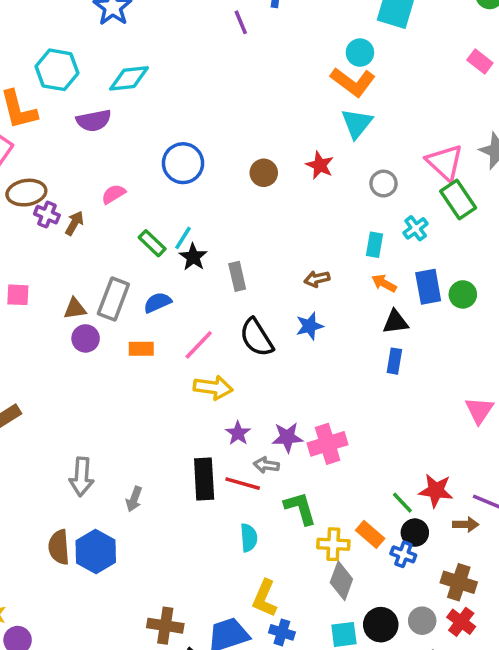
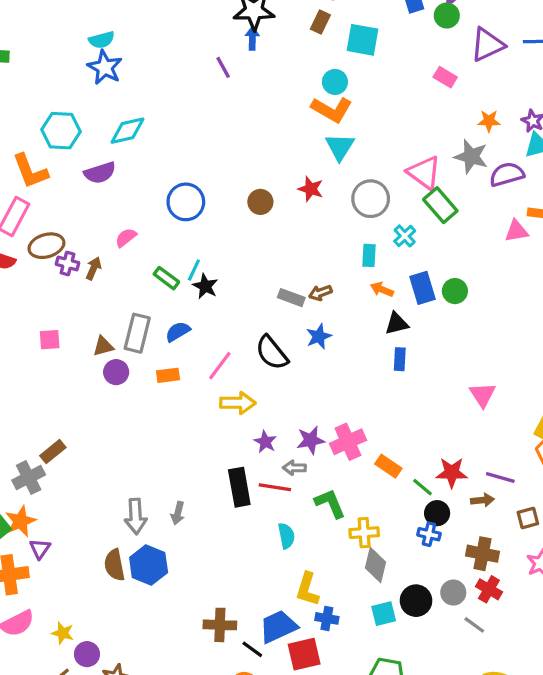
gray circle: (383, 184) -> (371, 199), size x1.5
gray rectangle: (237, 276) -> (291, 298), moved, turned -50
gray arrow: (82, 477) -> (136, 516), moved
orange rectangle: (370, 534) -> (388, 466), moved

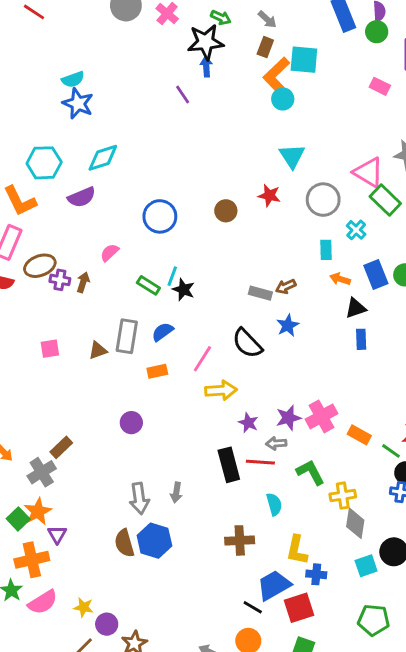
orange L-shape: (332, 110) -> (276, 75), moved, turned 111
purple circle: (116, 372) -> (131, 423), moved
brown cross: (220, 625) -> (240, 540), moved

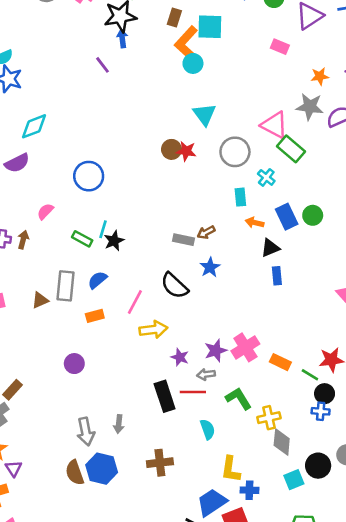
brown circle: (226, 211) -> (171, 149), moved
black star: (183, 290) -> (114, 241), turned 30
brown cross: (240, 540) -> (160, 463), moved

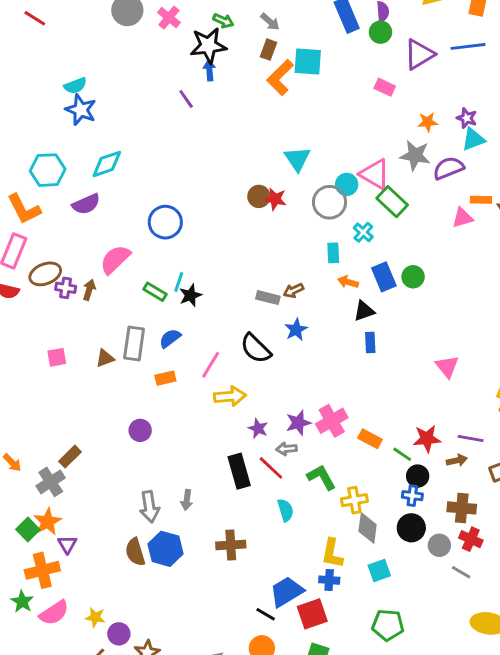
cyan circle: (193, 63) -> (347, 184), moved
pink semicircle: (45, 211) -> (115, 259), size x1.6
red line: (193, 392) -> (271, 468), turned 40
black circle: (318, 466) -> (411, 528), moved
yellow L-shape: (231, 469) -> (332, 553), moved

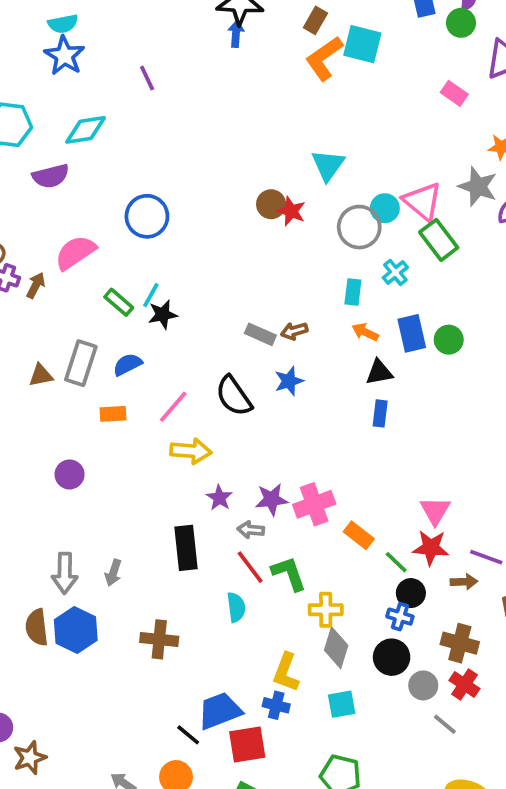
purple line: (186, 99) -> (147, 78), moved
pink triangle: (447, 367) -> (435, 511), moved
red line: (271, 468) -> (250, 567), moved

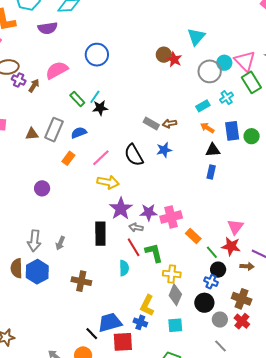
cyan rectangle: (353, 292) -> (203, 106), turned 48
orange rectangle: (113, 414) -> (68, 158), turned -56
purple star: (219, 498) -> (121, 209), size x1.6
gray line: (445, 724) -> (220, 346), moved

